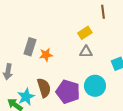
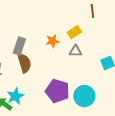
orange star: (46, 55) -> (52, 41), moved
cyan circle: (95, 86) -> (84, 96), moved
brown semicircle: (44, 88) -> (24, 63), moved

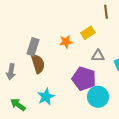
gray triangle: (75, 51) -> (98, 56), moved
purple pentagon: (57, 91) -> (84, 79), moved
cyan star: (15, 96) -> (46, 97), moved

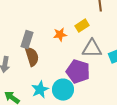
gray triangle: (98, 56) -> (92, 49), size x1.5
cyan circle: (98, 97) -> (63, 90), moved

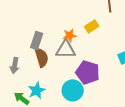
gray triangle: (92, 49) -> (66, 49), moved
cyan star: (40, 90) -> (37, 90), moved

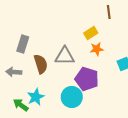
orange star: (70, 35) -> (97, 49), moved
gray rectangle: (37, 40) -> (23, 44), moved
gray arrow: (15, 65) -> (14, 72), turned 84

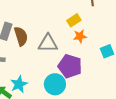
brown semicircle: (41, 64) -> (21, 36), moved

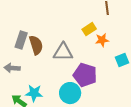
orange star: (80, 36) -> (102, 40), moved
cyan star: (19, 84) -> (34, 93), turned 30

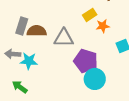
brown semicircle: (36, 45) -> (37, 31), turned -72
cyan star: (34, 93) -> (29, 61), moved
cyan circle: (70, 93) -> (95, 79), moved

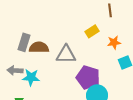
orange star: (103, 26) -> (114, 42), moved

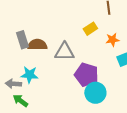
gray rectangle: (24, 42) -> (22, 40), turned -36
gray arrow: (15, 70) -> (13, 84), moved

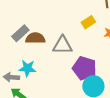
gray rectangle: (22, 40) -> (20, 33), turned 66

